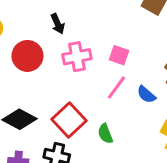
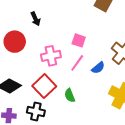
pink cross: (77, 57) -> (51, 56), moved
blue semicircle: (146, 95) -> (98, 68), turned -80

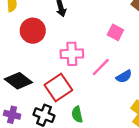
pink square: (79, 40) -> (115, 32), moved
green semicircle: (70, 95) -> (77, 114), moved

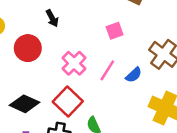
pink square: (115, 32) -> (115, 31), turned -35
pink cross: (72, 54) -> (74, 63), turned -30

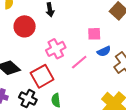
blue semicircle: (134, 75) -> (104, 51), moved

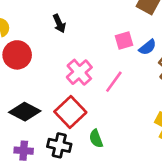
red circle: (25, 26) -> (17, 55), moved
blue semicircle: (104, 51) -> (148, 47), moved

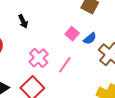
pink square: (124, 40) -> (72, 34), turned -32

